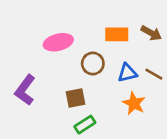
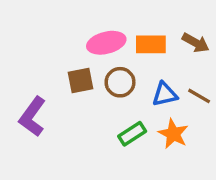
pink ellipse: (58, 42) -> (106, 43), moved
brown square: (76, 98) -> (81, 81), moved
green rectangle: (85, 125) -> (132, 134), moved

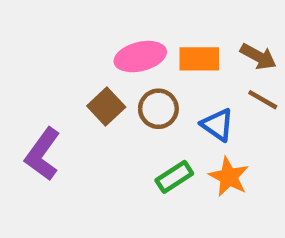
brown square: (81, 81) -> (106, 106), turned -32
blue triangle: (165, 94) -> (217, 125), turned 48
brown line: (199, 96) -> (263, 100), moved

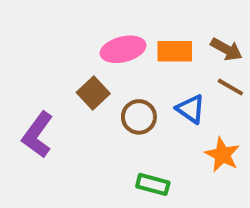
brown circle: (158, 109) -> (139, 117), moved
green rectangle: (174, 177) -> (153, 184), moved, turned 48
orange star: (229, 177) -> (222, 155), moved

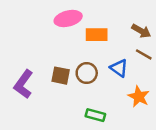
pink ellipse: (123, 49) -> (68, 19), moved
orange rectangle: (175, 51) -> (97, 35), moved
brown square: (93, 93) -> (61, 76), moved, turned -36

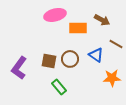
brown arrow: (141, 31) -> (102, 20), moved
orange star: (139, 97) -> (112, 78), turned -30
green rectangle: (95, 115) -> (59, 87), moved, turned 35

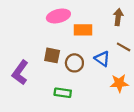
brown arrow: (102, 20) -> (118, 17), moved, turned -112
brown square: (49, 61) -> (52, 55), moved
green rectangle: (59, 87) -> (63, 93), turned -42

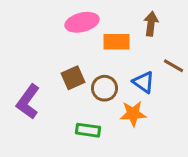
brown arrow: (118, 17) -> (151, 24), moved
brown square: (52, 55) -> (73, 78), turned -35
orange star: (119, 83) -> (133, 114), moved

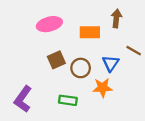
pink ellipse: (82, 22) -> (49, 24), moved
blue triangle: (143, 82) -> (111, 63), turned 30
purple L-shape: (28, 102) -> (23, 99), moved

